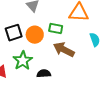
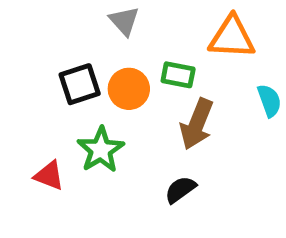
brown arrow: (64, 50) -> (197, 124), turned -95
black semicircle: (44, 74) -> (180, 190), moved, turned -32

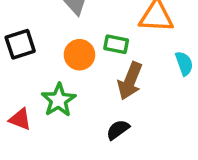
black square: (80, 84) -> (20, 44), moved

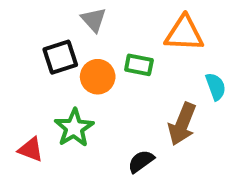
black square: (20, 44) -> (60, 57), moved
brown arrow: (130, 81) -> (182, 124), moved

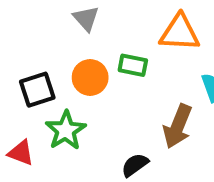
black square: (60, 57) -> (37, 90), moved

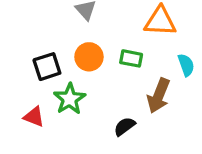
green rectangle: (133, 65) -> (131, 58), moved

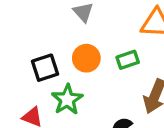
green rectangle: (131, 58) -> (128, 60), turned -30

